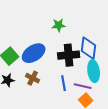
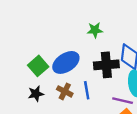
blue line: (64, 83) -> (87, 90), moved

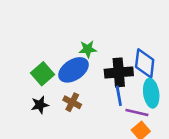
green star: (95, 30) -> (88, 49), moved
blue line: (87, 90) -> (119, 96), moved

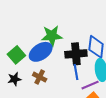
green star: (88, 49) -> (52, 36), size x1.5
purple line: (137, 113) -> (90, 85), turned -36

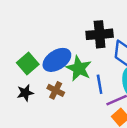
green star: (52, 36) -> (79, 68), moved, turned 30
black cross: (76, 54) -> (100, 34), moved

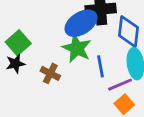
blue ellipse: (57, 60) -> (81, 23), moved
black star: (25, 93) -> (15, 64), moved

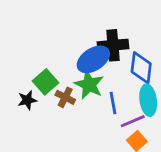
green square: (18, 43) -> (46, 82), moved
brown cross: (50, 73) -> (65, 97), moved

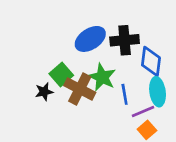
blue ellipse: (93, 59) -> (90, 39), moved
brown cross: (65, 97) -> (80, 89), size x1.6

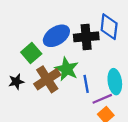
blue diamond: (151, 61) -> (109, 27), moved
green square: (61, 75) -> (31, 53), moved
brown cross: (80, 89) -> (47, 79), turned 30

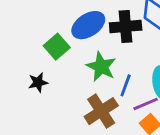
brown cross: (47, 79) -> (101, 111), moved
blue line: (86, 84) -> (126, 85), turned 30

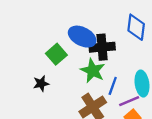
blue ellipse: (88, 25) -> (82, 37), turned 60
black cross: (126, 27) -> (102, 47), moved

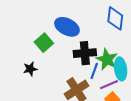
black cross: (102, 47) -> (85, 53), moved
green star: (93, 71) -> (107, 59), moved

